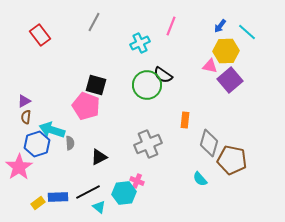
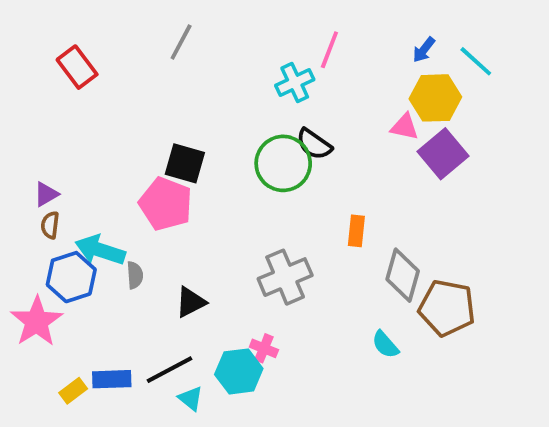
cyan cross: (140, 43) -> (295, 82), moved

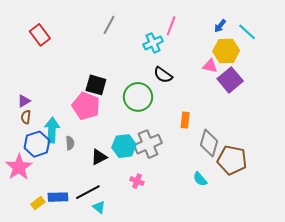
gray line: (181, 42) -> (109, 25), moved
green circle: (283, 163) -> (138, 97), moved
cyan arrow: (100, 250) -> (52, 130), turned 75
cyan hexagon: (239, 371) -> (124, 146), moved

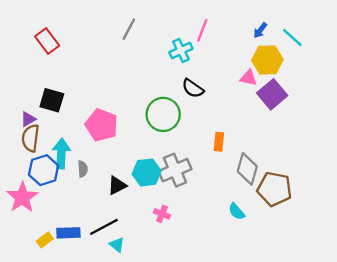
black square: (96, 85) -> (52, 100), moved
brown semicircle: (26, 117) -> (31, 138), size x1.6

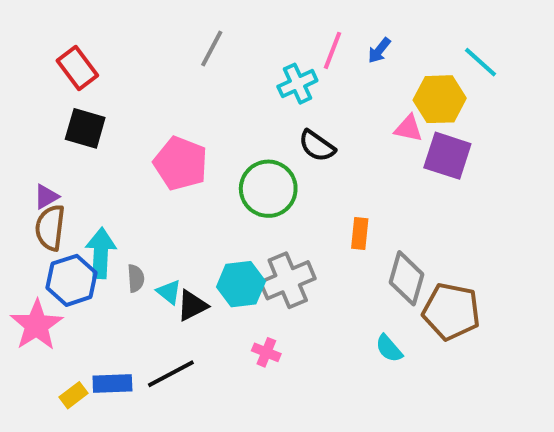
blue arrow: (260, 30) -> (379, 50), moved
purple square: (272, 94) -> (447, 156), turned -32
black square: (52, 100) -> (85, 128), moved
pink pentagon: (102, 125) -> (181, 163), moved
cyan triangle: (117, 245) -> (169, 292), moved

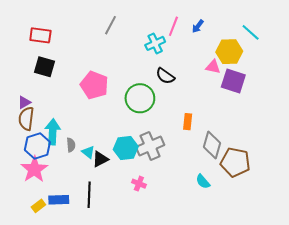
red rectangle: (77, 68) -> (40, 35), turned -45
pink star: (36, 325) -> (34, 169), moved
black line: (171, 374) -> (89, 195), turned -60

